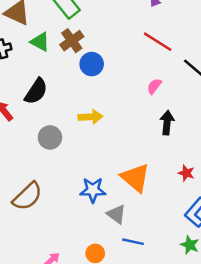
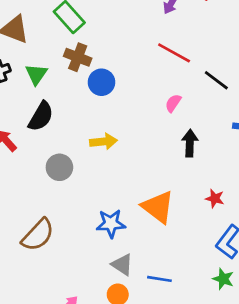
brown cross: (72, 41) -> (78, 57), turned -30
green triangle: (40, 42) -> (36, 74), moved, turned 40
gray triangle: (116, 214) -> (122, 265), moved

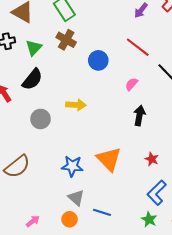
blue circle: (101, 82) -> (98, 60), moved

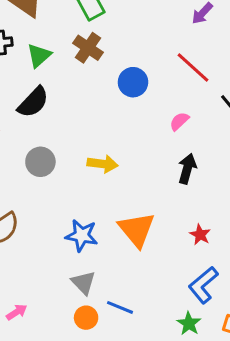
yellow arrow: (76, 105) -> (103, 164), moved
orange circle: (70, 219) -> (86, 318), moved

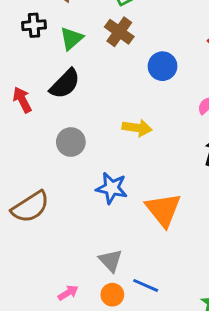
yellow arrow: (103, 164) -> (137, 128), moved
blue star: (82, 235) -> (112, 188), moved
pink arrow: (17, 312) -> (68, 293), moved

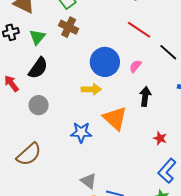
blue circle: (163, 66) -> (105, 62), moved, size x1.5
gray circle: (71, 142) -> (39, 105), moved
orange triangle: (163, 210) -> (115, 118), moved

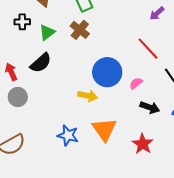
black arrow: (145, 96) -> (150, 107), moved, turned 90
gray circle: (39, 105) -> (18, 97), moved
red star: (160, 138) -> (143, 144), moved, size x1.5

